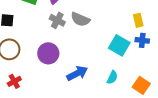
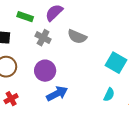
gray cross: (57, 20) -> (43, 38), moved
blue arrow: (77, 73) -> (57, 94), moved

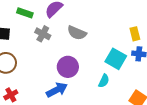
purple circle: (45, 71) -> (68, 67), moved
cyan semicircle: (109, 95) -> (104, 81), moved

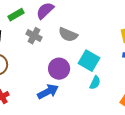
green rectangle: (25, 13) -> (16, 15), turned -49
cyan square: (116, 59) -> (89, 61), moved

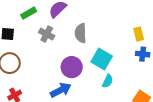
gray semicircle: (68, 35) -> (81, 33), turned 66

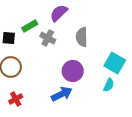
green rectangle: (29, 13) -> (30, 26), moved
cyan square: (102, 59) -> (115, 63), moved

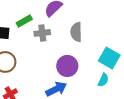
gray cross: (48, 38) -> (42, 33), turned -35

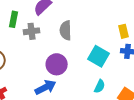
green rectangle: (24, 21) -> (14, 19), turned -49
cyan semicircle: (103, 80) -> (100, 86), moved

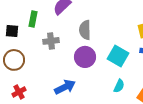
gray cross: (32, 31) -> (51, 41), moved
purple circle: (57, 64) -> (85, 57), moved

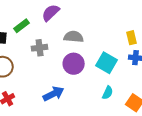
green rectangle: (33, 19) -> (22, 26), turned 42
gray semicircle: (85, 30) -> (74, 37), turned 96

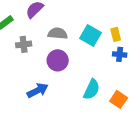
cyan square: (107, 63) -> (91, 35), moved
cyan semicircle: (108, 93) -> (92, 89), size x1.5

